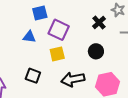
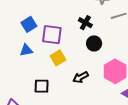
black cross: (99, 22) -> (85, 23), moved
black arrow: (73, 79) -> (81, 77), size x0.7

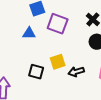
yellow square: (58, 58) -> (58, 62), moved

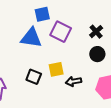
blue triangle: (29, 33) -> (31, 38), size x1.6

